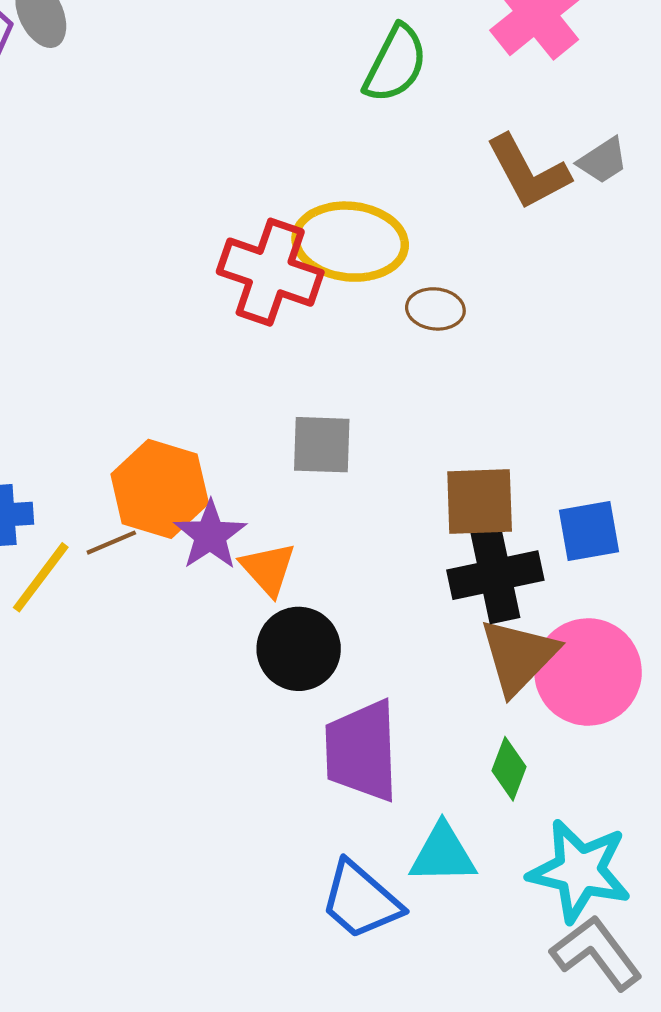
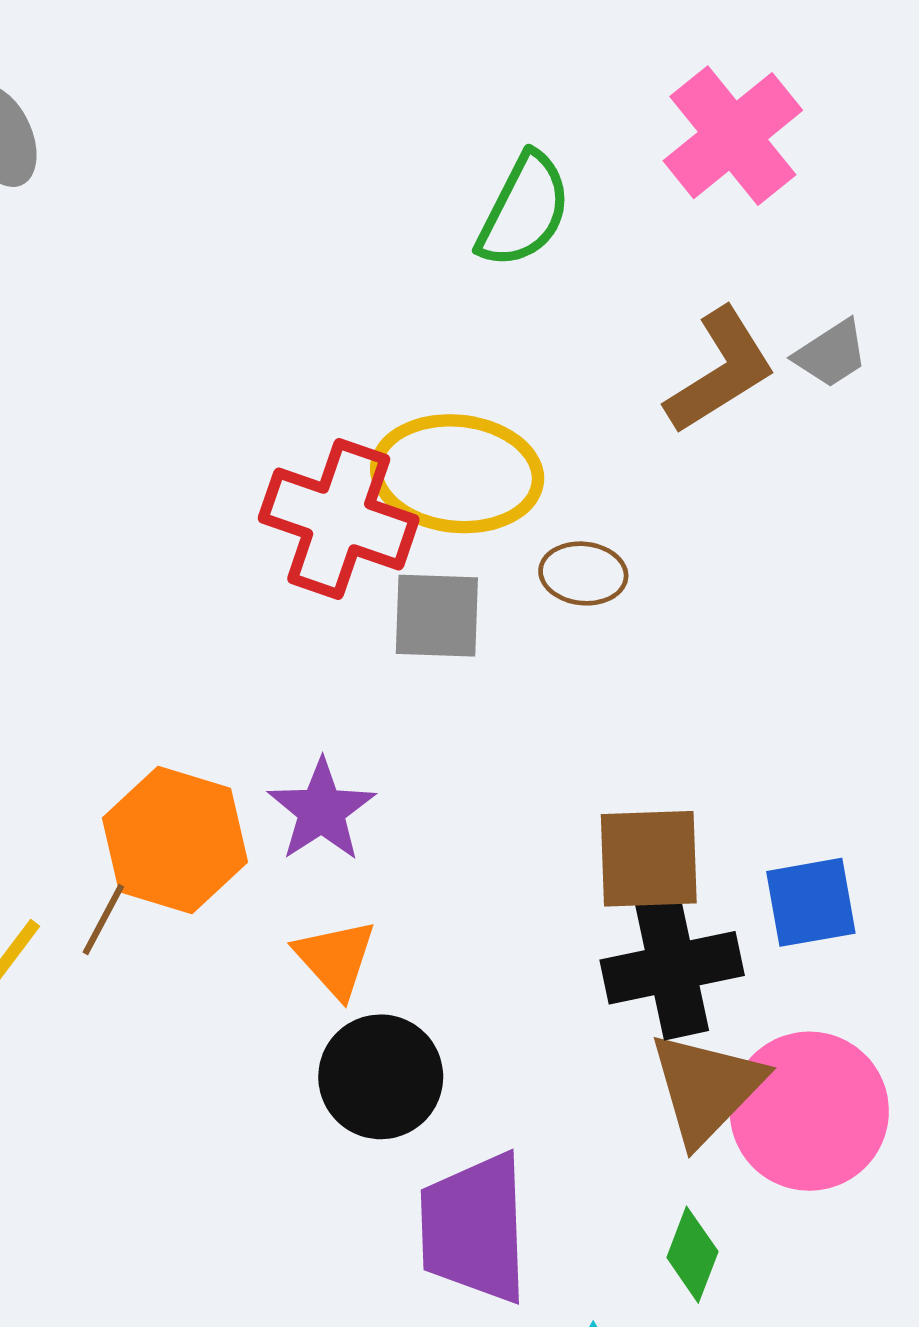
brown L-shape: (528, 172) -> (720, 371), turned -94
gray square: (322, 445) -> (437, 616), moved
purple star: (210, 535) -> (322, 810), moved
brown line: (111, 543) -> (103, 919), turned -39

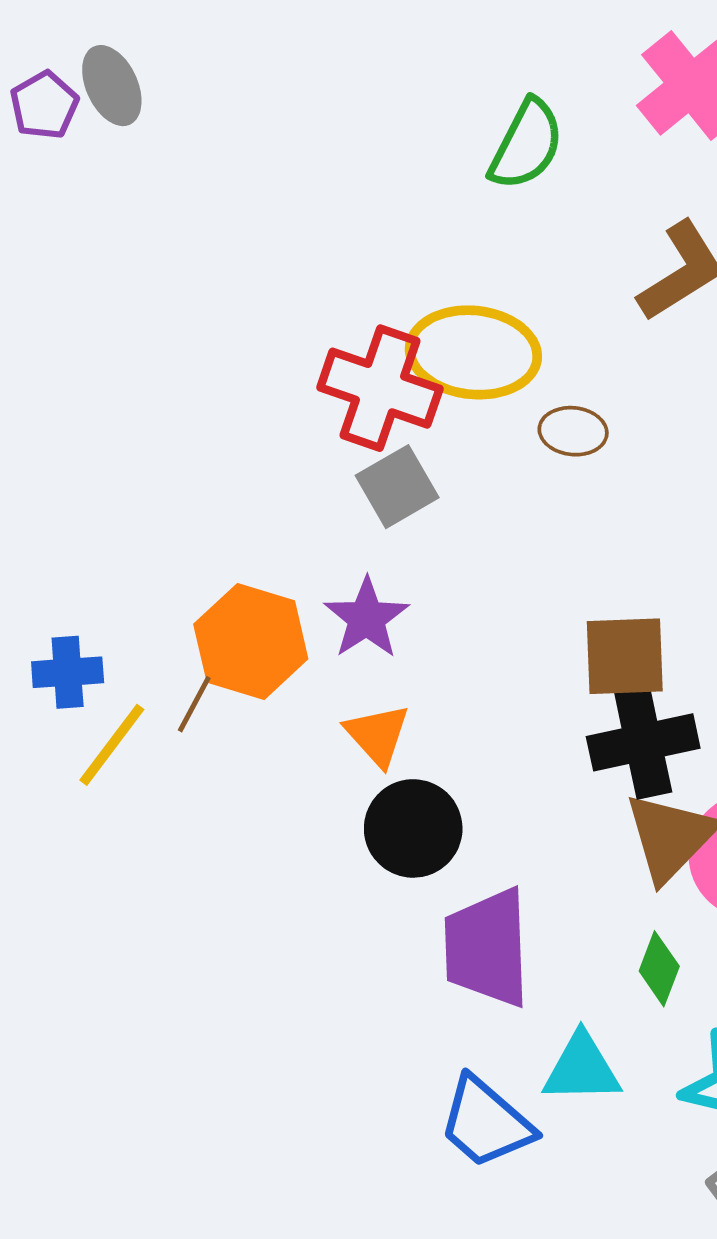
gray square: (437, 616) -> (397, 487), moved, turned -32

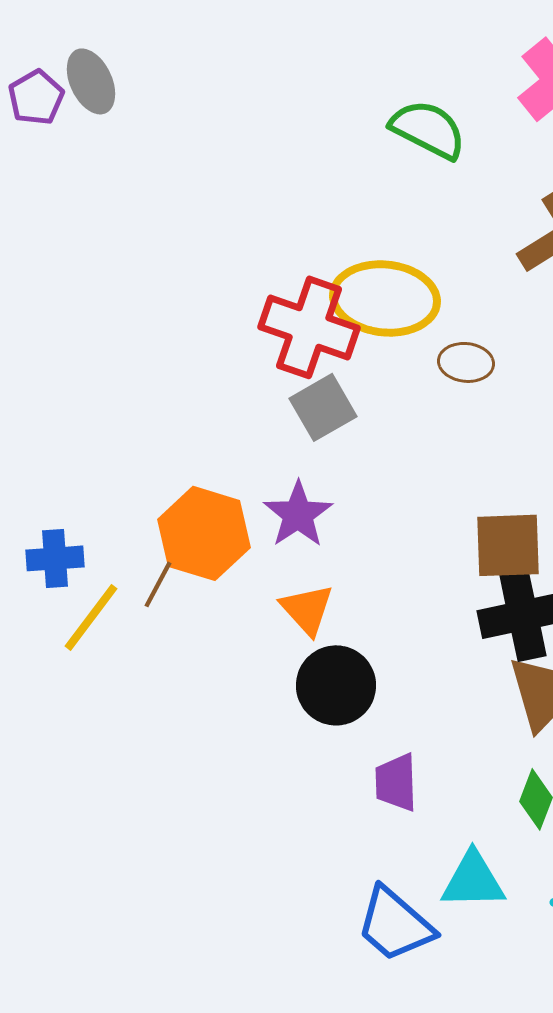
green semicircle: (526, 145) -> (428, 129), turned -90
purple trapezoid: (487, 948) -> (396, 782), size x0.6

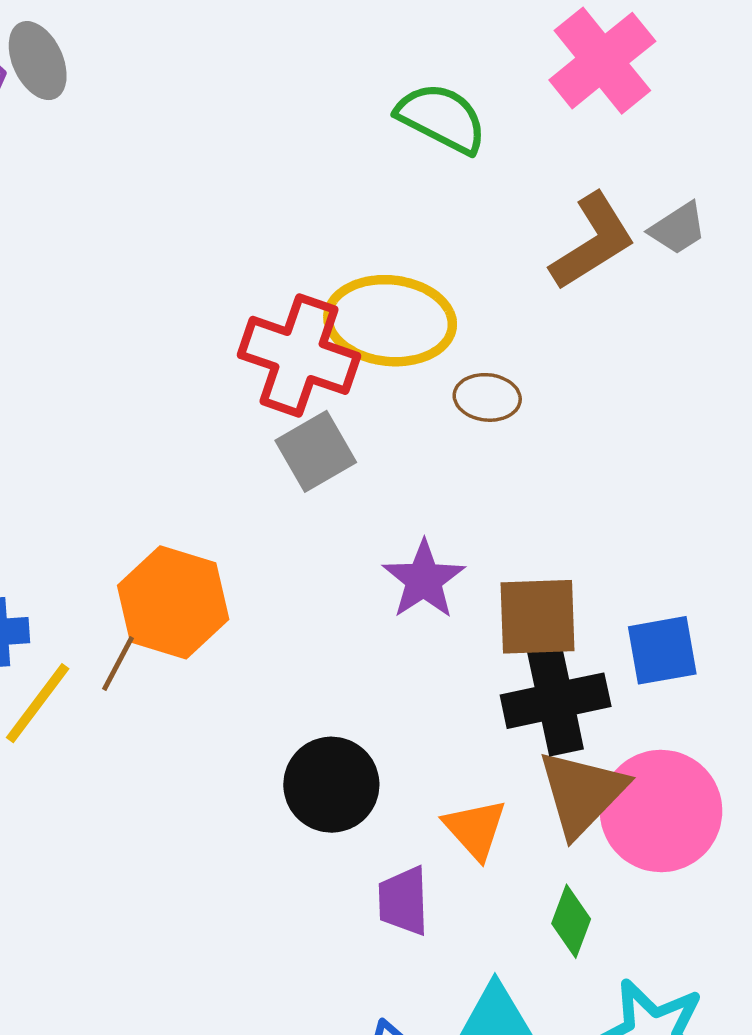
purple star: (298, 514) -> (424, 580), moved
orange triangle: (307, 609) -> (475, 829), moved

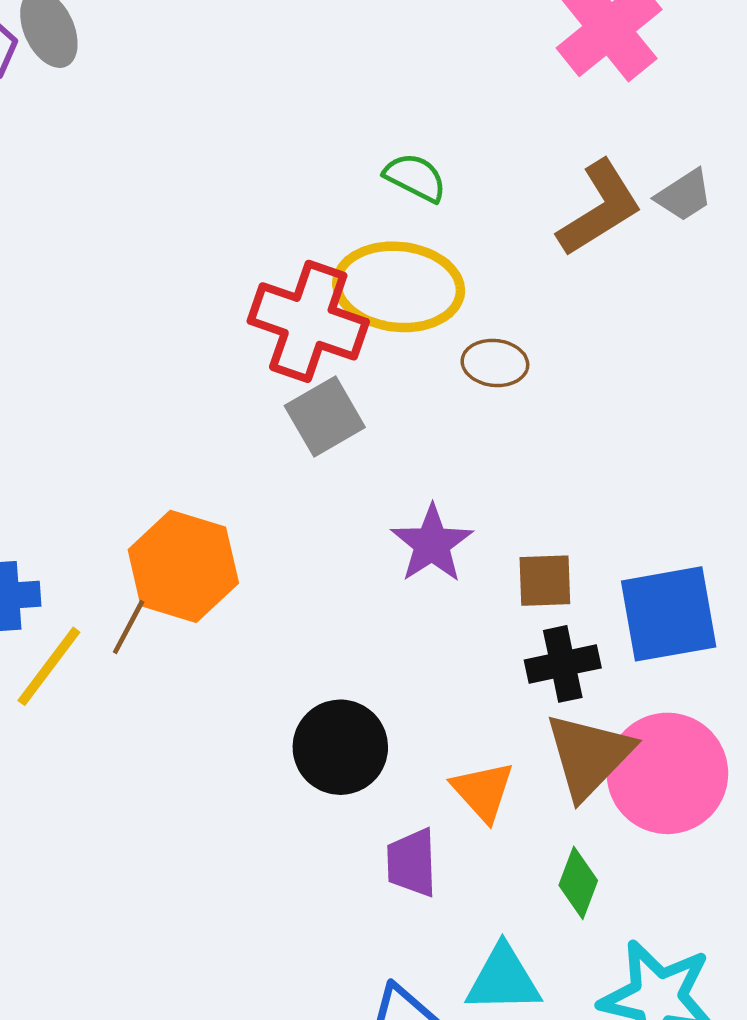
green semicircle: (442, 118) -> (415, 177), moved, size x0.7
brown square: (538, 617) -> (545, 581), size x0.7
blue square: (662, 650) -> (669, 614), size x1.4
black cross: (556, 701) -> (563, 664), size x0.7

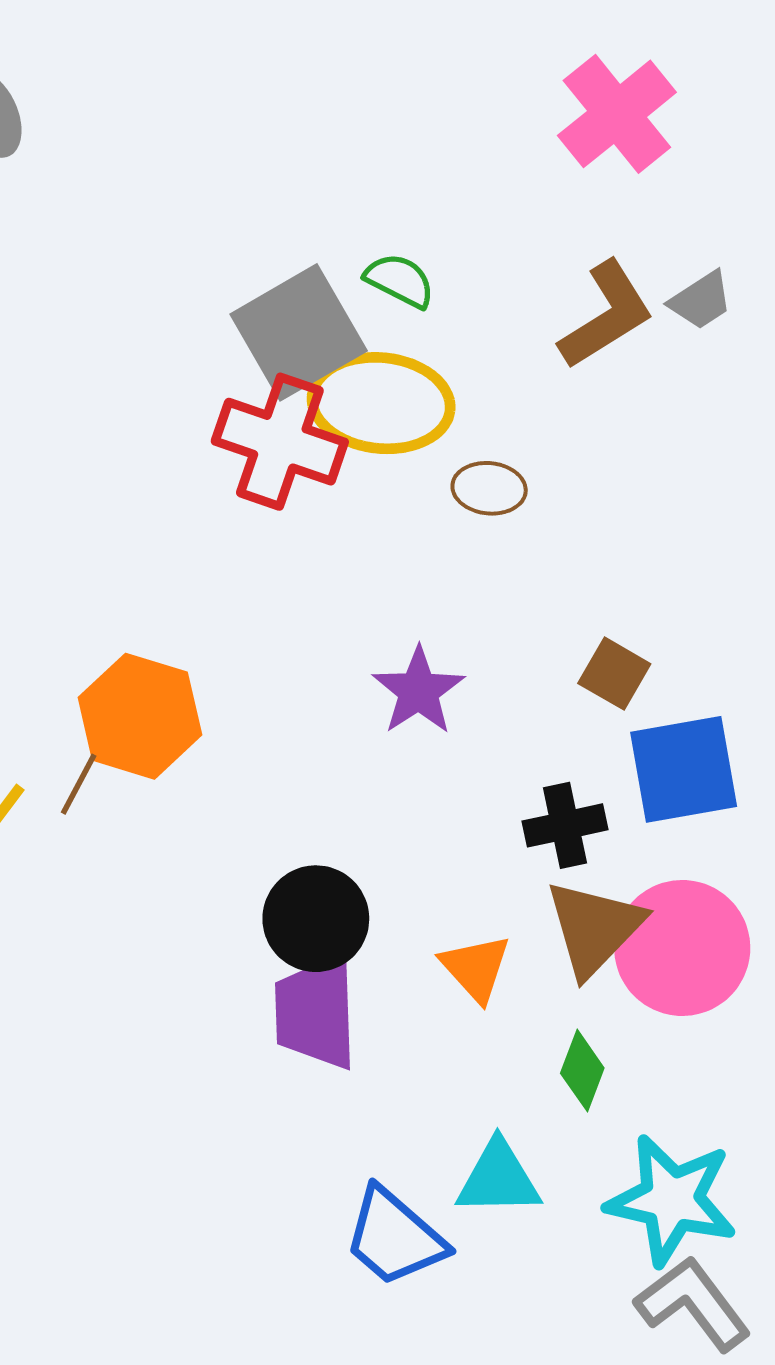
gray square: (325, 417) -> (299, 332), moved, size x1.5
brown square: (545, 581) -> (614, 674), moved, turned 32
purple trapezoid: (412, 863) -> (316, 1012), moved, size x1.5

